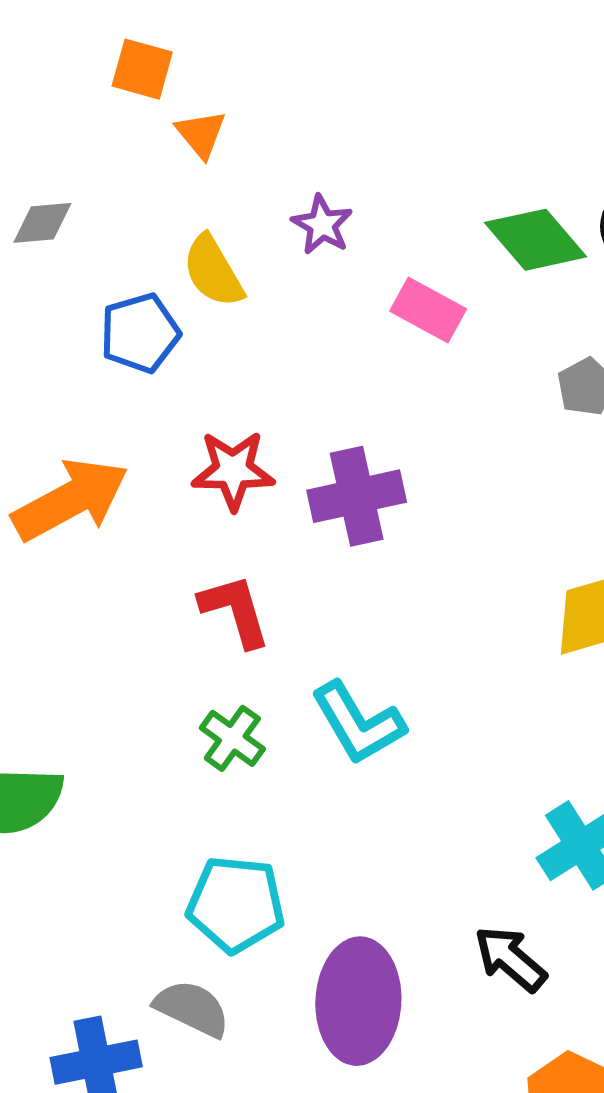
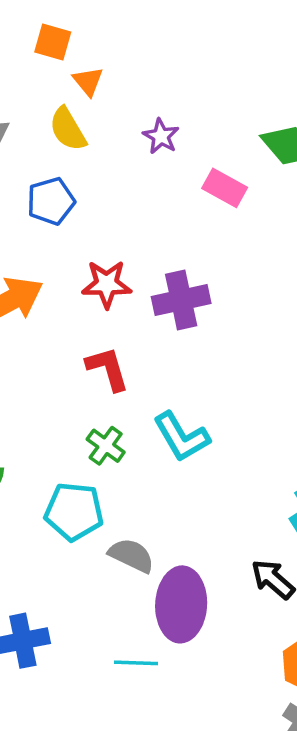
yellow semicircle: (213, 271) -> (68, 129), moved
cyan pentagon: (236, 904) -> (74, 512), moved
gray semicircle: (192, 1008) -> (131, 555), moved

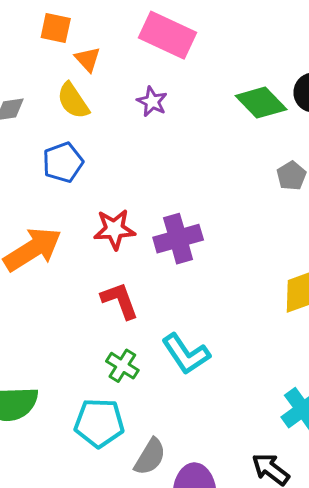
pink rectangle: (225, 188) -> (168, 35), moved, size x1.5
gray semicircle: (131, 555) -> (150, 457), turned 99

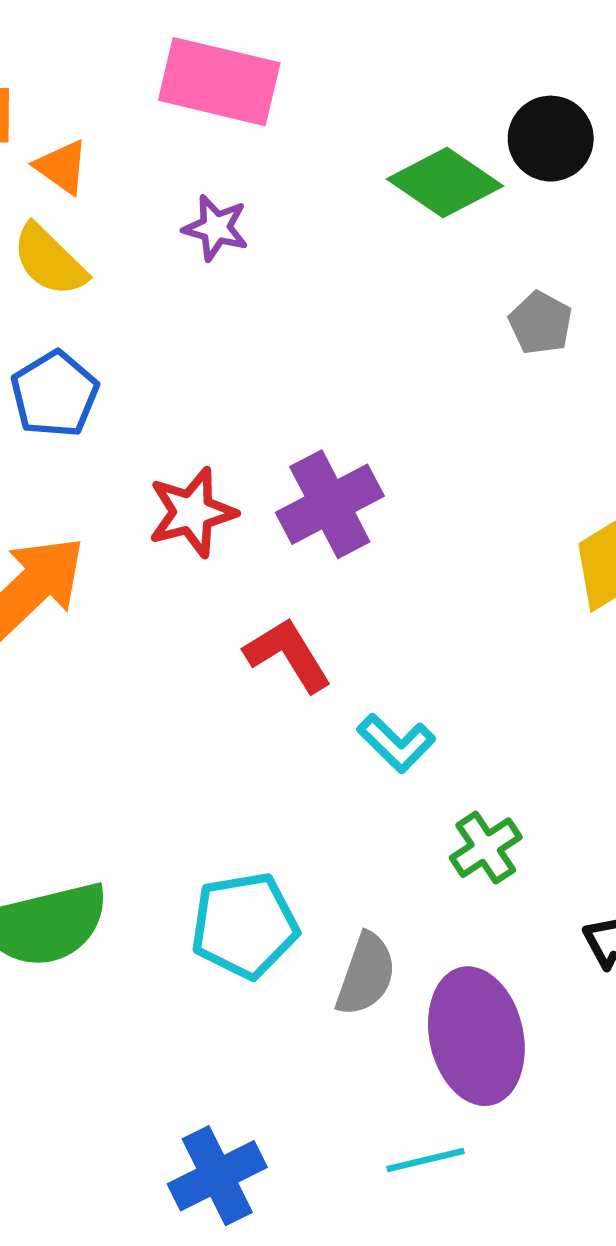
red L-shape: (120, 301) -> (288, 655), moved
cyan L-shape: (186, 354) -> (396, 743), size x0.7
green cross: (122, 366) -> (486, 848), moved, turned 36

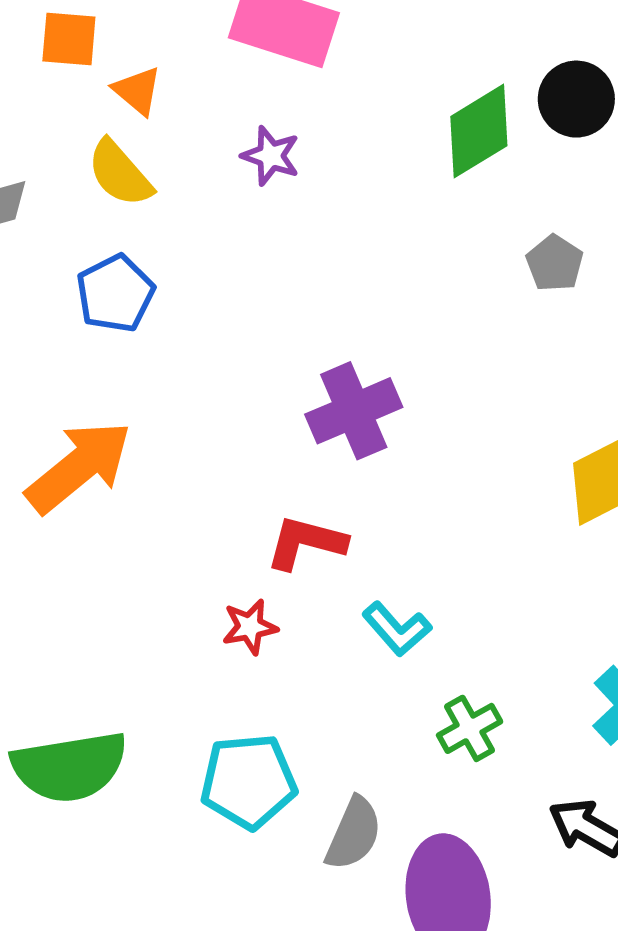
green diamond: (445, 183) -> (479, 131), turned -70
red star: (192, 512) -> (250, 627), moved, size x0.7
red L-shape: (288, 655) -> (306, 543), turned -48

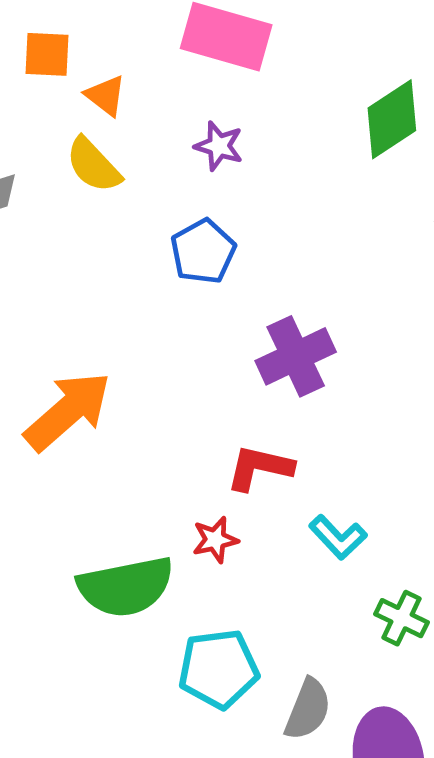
blue pentagon: (115, 294) -> (203, 252), moved
green cross: (470, 728) -> (402, 618), turned -33
green semicircle: (70, 767) -> (126, 587), moved

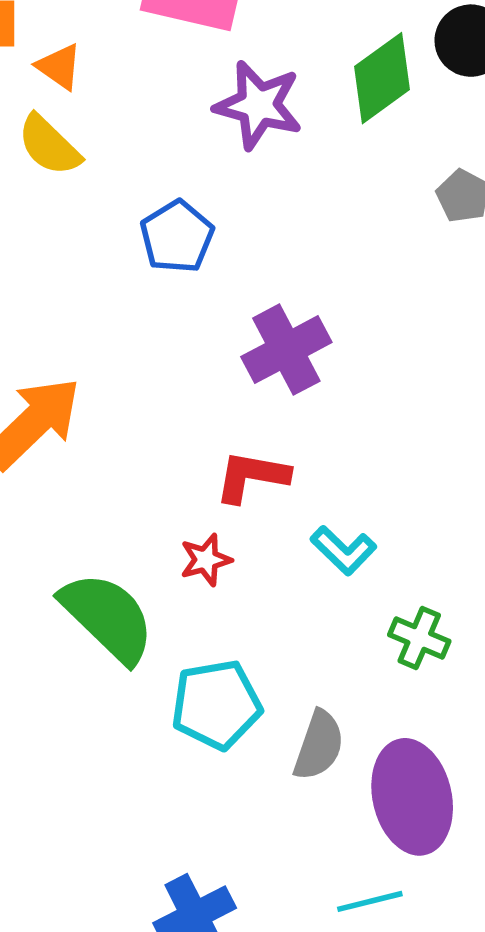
purple star: (219, 146) -> (258, 105), moved, size x1.6
green semicircle: (126, 587) -> (108, 617), turned -122

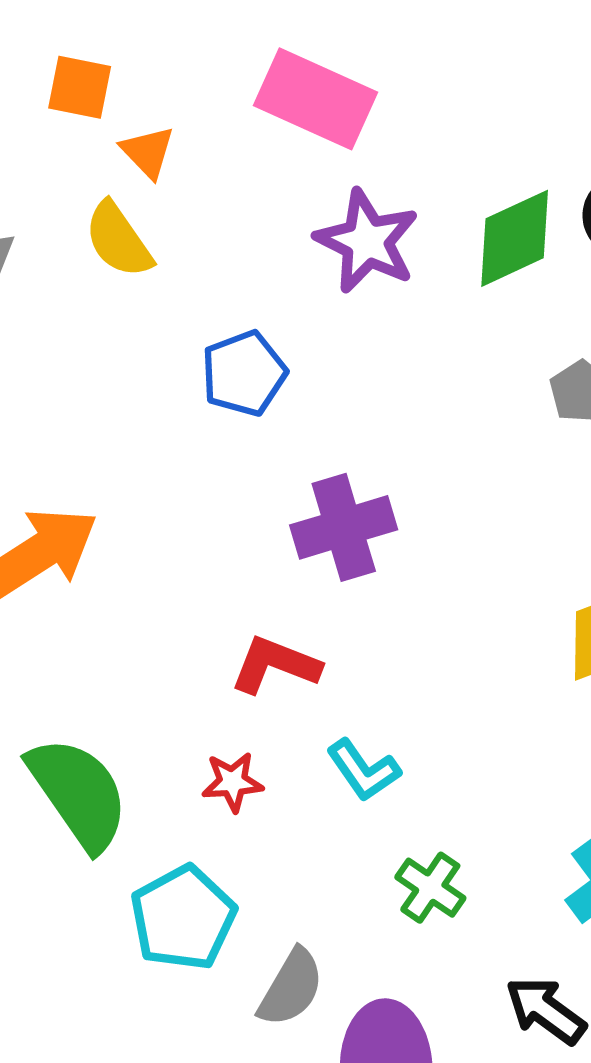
red star: (206, 560) -> (233, 782), moved
cyan pentagon: (216, 705) -> (183, 918), turned -30

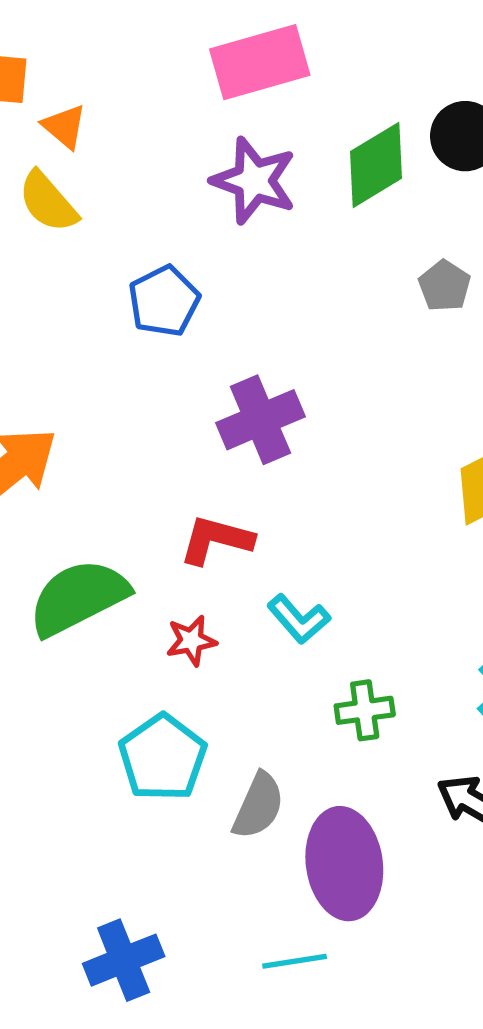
pink rectangle: (315, 99) -> (260, 62), moved, turned -34
green semicircle: (78, 793) -> (78, 597), moved, turned -76
green cross: (430, 888) -> (365, 710), turned -36

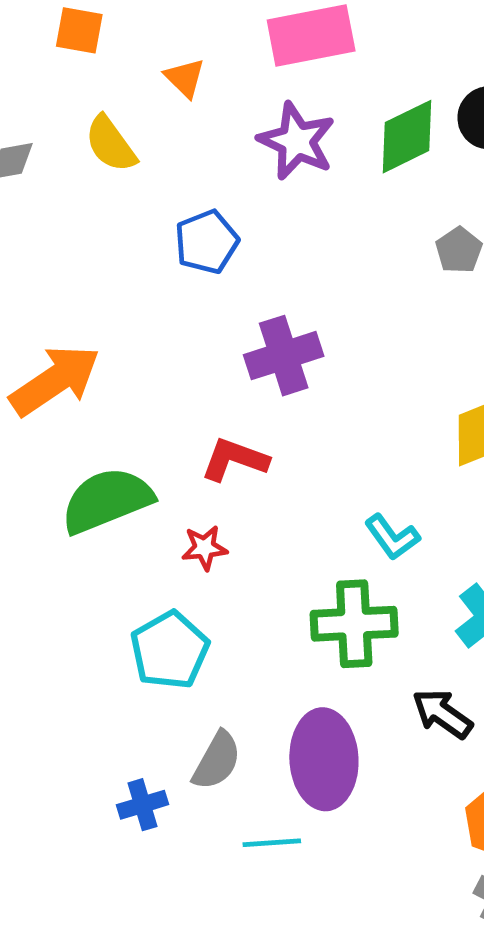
orange triangle: (64, 126) -> (185, 78), moved
cyan L-shape: (299, 619) -> (392, 537), moved
green cross: (365, 710) -> (354, 624), size x1.6
gray semicircle: (258, 806) -> (217, 761), moved
blue cross: (124, 960) -> (143, 805), moved, size x0.7

